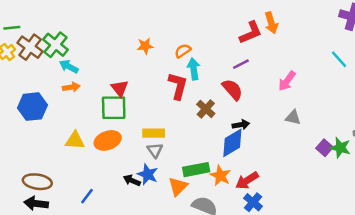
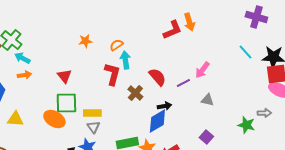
purple line: (241, 64) -> (183, 83), moved
green square: (114, 108) -> (66, 103), moved
yellow triangle: (75, 140) -> (15, 119), moved
orange ellipse: (108, 140) -> (54, 119), turned 50
purple square: (325, 148) -> (206, 137), moved

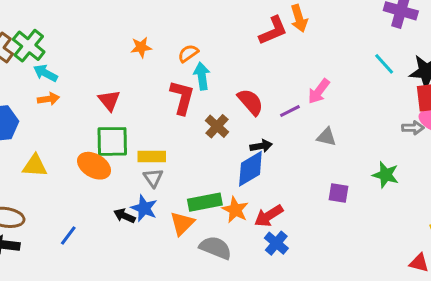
gray arrow: (264, 113) -> (413, 128), moved
purple square: (206, 137) -> (339, 193), moved, turned -32

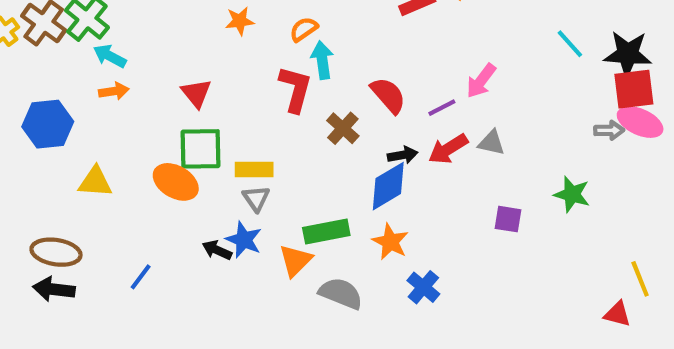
orange star: (235, 210) -> (390, 242), moved
red arrow: (269, 216) -> (448, 149), moved

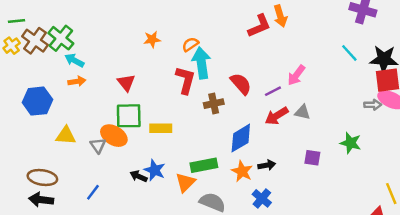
cyan arrow: (322, 60) -> (201, 63), size x1.4
brown cross: (343, 128) -> (214, 104), turned 36
black arrow: (403, 155) -> (267, 165), moved
gray triangle: (256, 198) -> (98, 145), moved

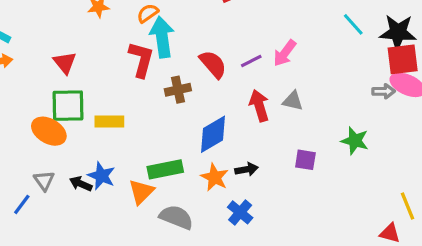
purple line: (273, 91) -> (251, 61), moved
red arrow: (277, 116) -> (259, 106), turned 105
gray triangle: (98, 145) -> (44, 181), moved

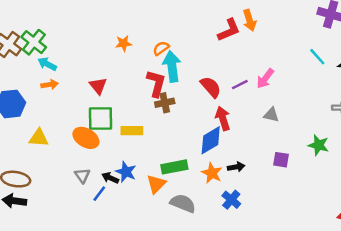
brown cross: (178, 90) -> (165, 103), moved
red arrow: (259, 106) -> (223, 118), moved
blue line: (22, 204) -> (99, 194), moved

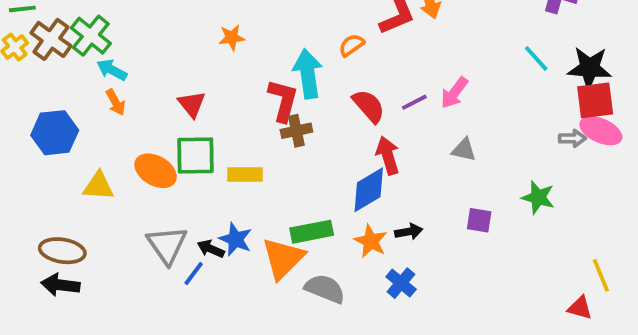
orange semicircle: (161, 48) -> (352, 45), moved
orange arrow: (50, 85) -> (116, 102), turned 70
orange ellipse: (86, 138) -> (156, 171), moved
gray triangle: (82, 175) -> (167, 245), size x1.6
orange triangle: (156, 184) -> (283, 258), size x1.4

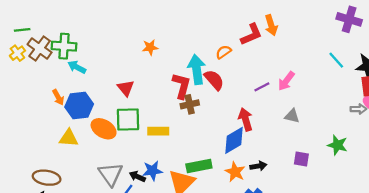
green cross: (91, 36) -> (64, 46), turned -35
orange arrow: (116, 102) -> (58, 97), moved
red semicircle: (369, 106) -> (214, 80), moved
blue hexagon: (55, 133) -> (79, 105), moved
blue star: (235, 239) -> (152, 171), turned -30

